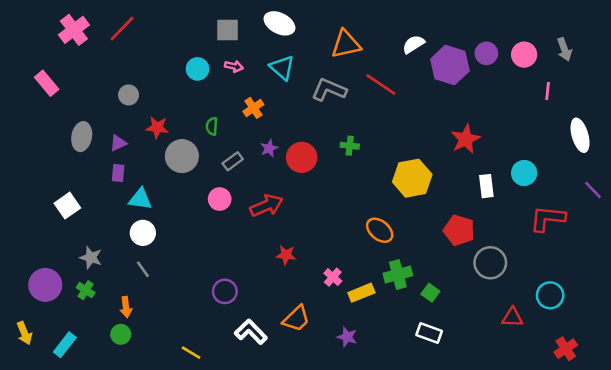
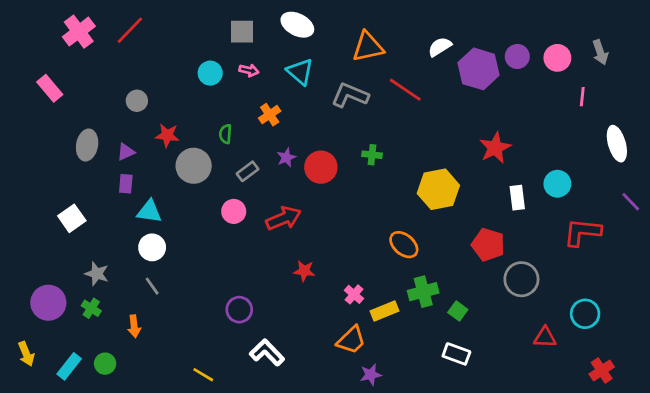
orange trapezoid: (296, 319) -> (351, 340), moved
green circle: (121, 334) -> (105, 364), moved
purple star: (347, 337) -> (371, 375), moved, turned -30

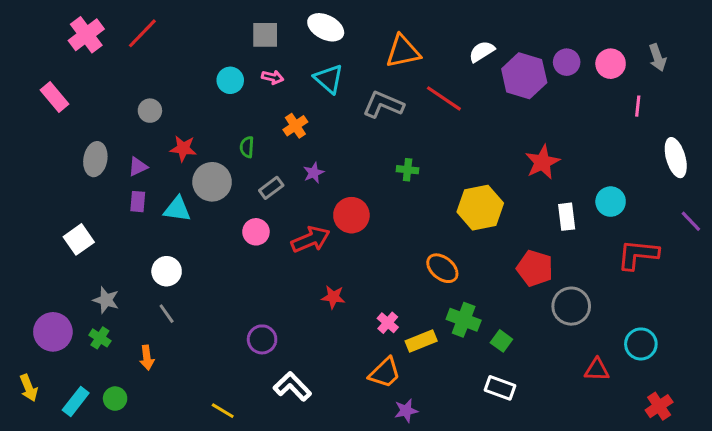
red circle: (321, 167) -> (351, 215), moved
cyan triangle: (149, 211) -> (177, 209), moved
green cross: (423, 292) -> (464, 320), turned 36

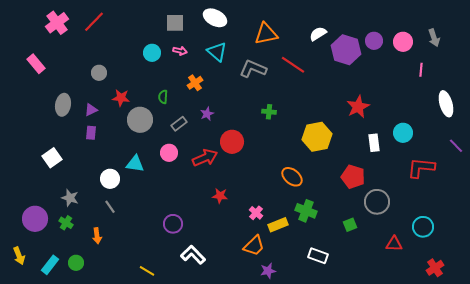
cyan triangle: (177, 209) -> (135, 164), moved
green square: (501, 341) -> (350, 225), moved, turned 32
white rectangle: (500, 388) -> (318, 256), moved

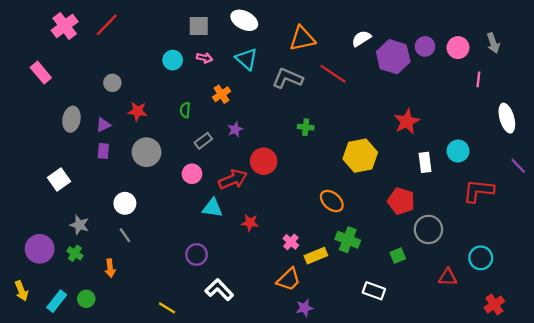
gray circle: (140, 120) -> (146, 152), moved
cyan triangle: (135, 164) -> (212, 208), moved
white rectangle: (318, 256) -> (374, 291), moved

